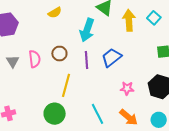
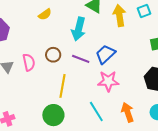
cyan square: (154, 18) -> (144, 11), turned 32
purple line: (87, 60) -> (81, 59), turned -60
pink star: (127, 88) -> (108, 81), moved, size x1.5
orange arrow: (129, 117) -> (128, 112), turned -144

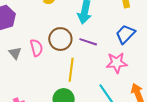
blue trapezoid: (105, 54) -> (125, 34), moved
brown circle: (53, 55) -> (60, 39), size x1.5

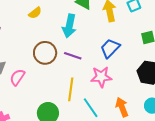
pink semicircle: (36, 48) -> (17, 77), moved, turned -132
yellow line: (71, 70) -> (71, 89), moved

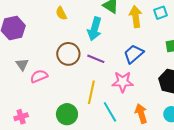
yellow semicircle: (35, 13) -> (61, 13), turned 96
pink semicircle: (17, 77) -> (39, 76), turned 30

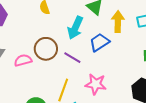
blue trapezoid: (134, 54) -> (99, 42), moved
pink semicircle: (39, 76) -> (23, 60), moved

